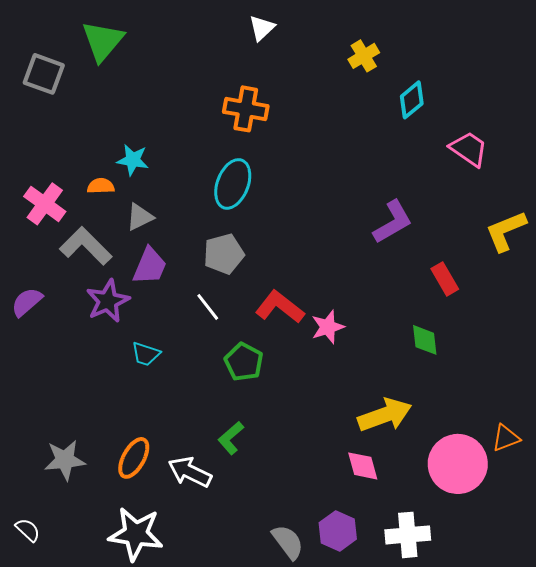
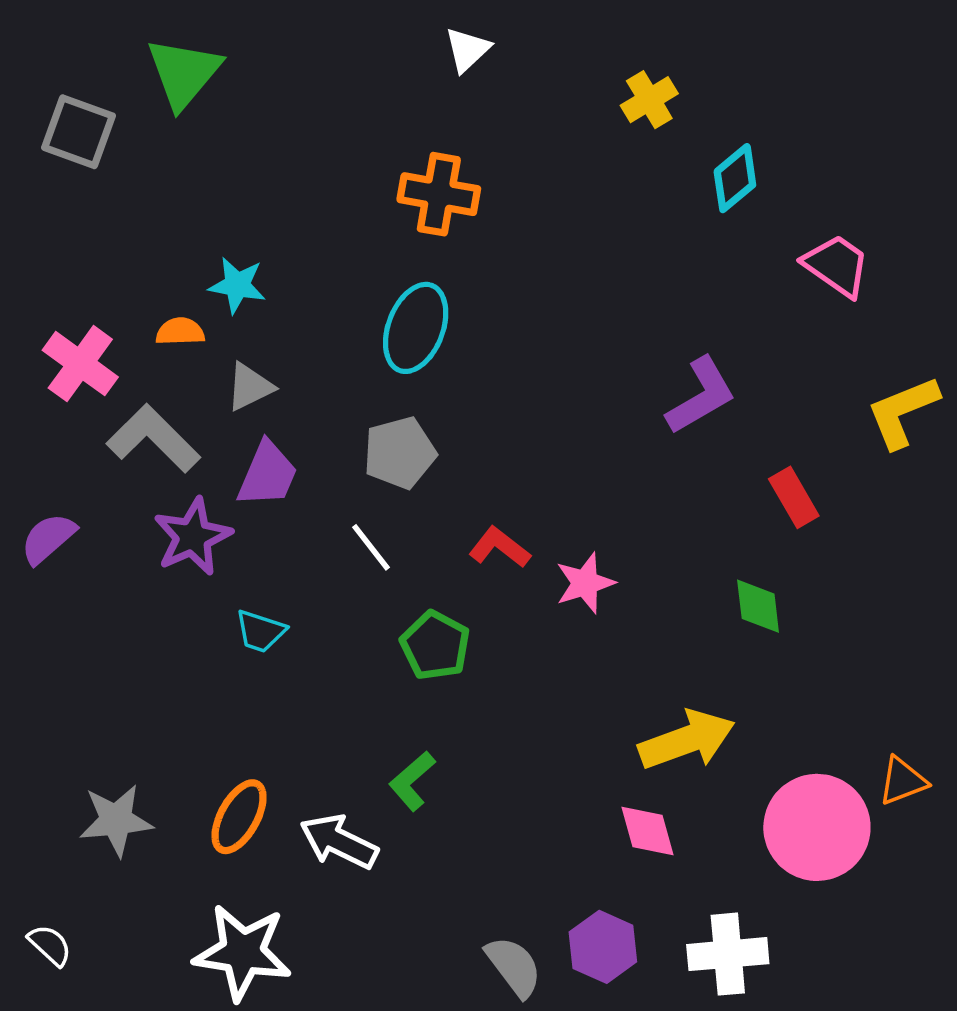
red L-shape: (280, 307) -> (499, 547), size x0.7

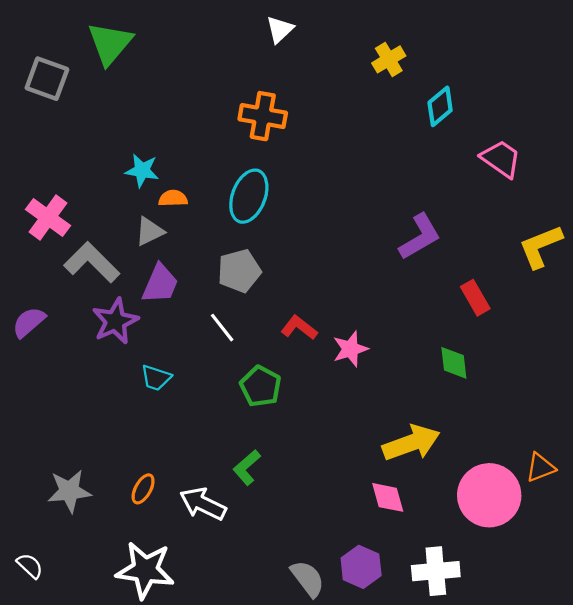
orange semicircle: (180, 331) -> (173, 198), moved
orange ellipse: (239, 817) -> (143, 489), size x0.7

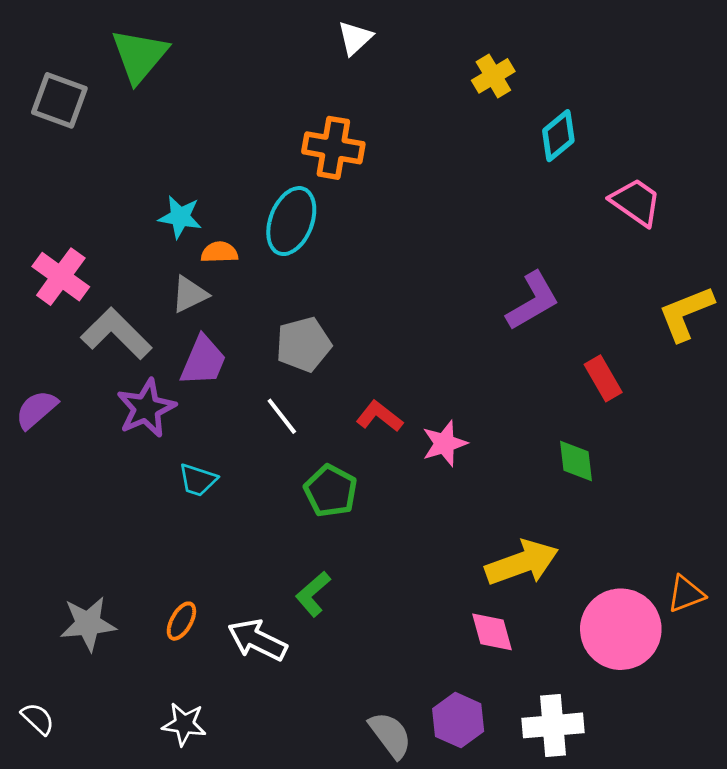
cyan ellipse: (249, 196) -> (291, 221), moved
white star: (145, 570) -> (184, 724), size x0.6

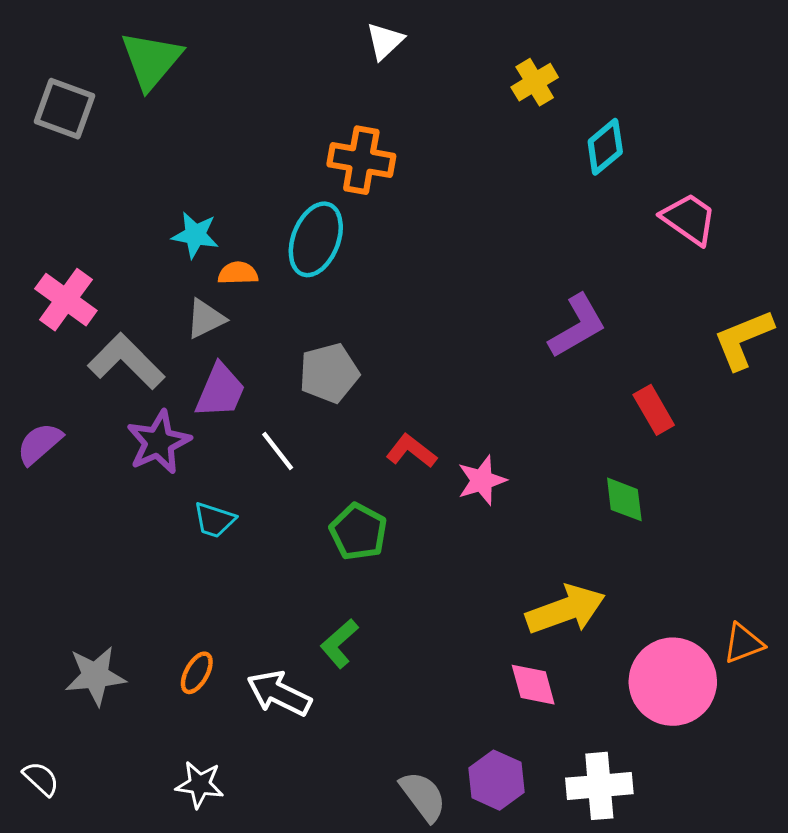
white line: (282, 416) -> (278, 451), moved

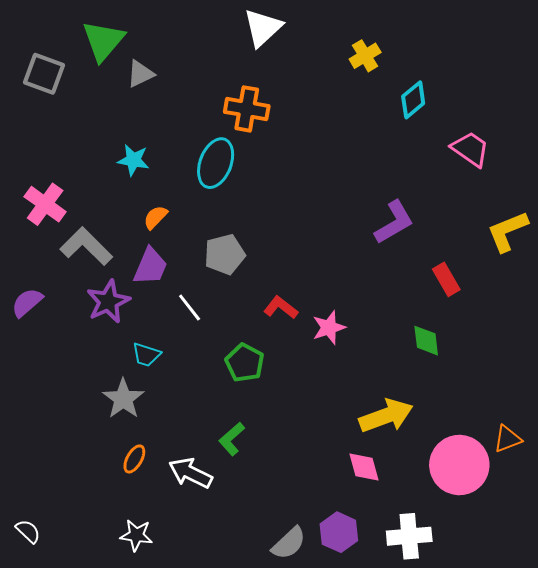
white triangle: (385, 41) -> (263, 28), size x1.5
orange semicircle: (238, 273) -> (155, 217), moved, turned -44
gray triangle: (206, 319) -> (140, 74), moved
gray star: (95, 676) -> (123, 399), moved, turned -30
gray semicircle: (423, 796) -> (289, 543), turned 84

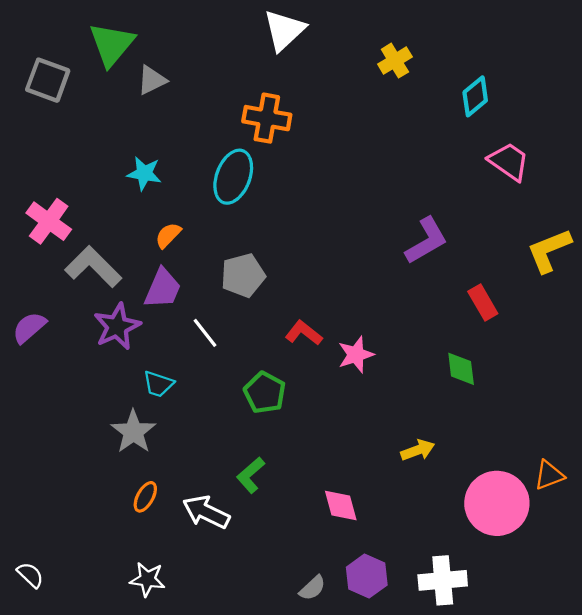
cyan diamond: (413, 100) -> (475, 96), moved
yellow arrow: (386, 416) -> (418, 450), size x0.6
pink diamond: (364, 467) -> (341, 505), moved
gray semicircle: (289, 543) -> (312, 588), size x0.7

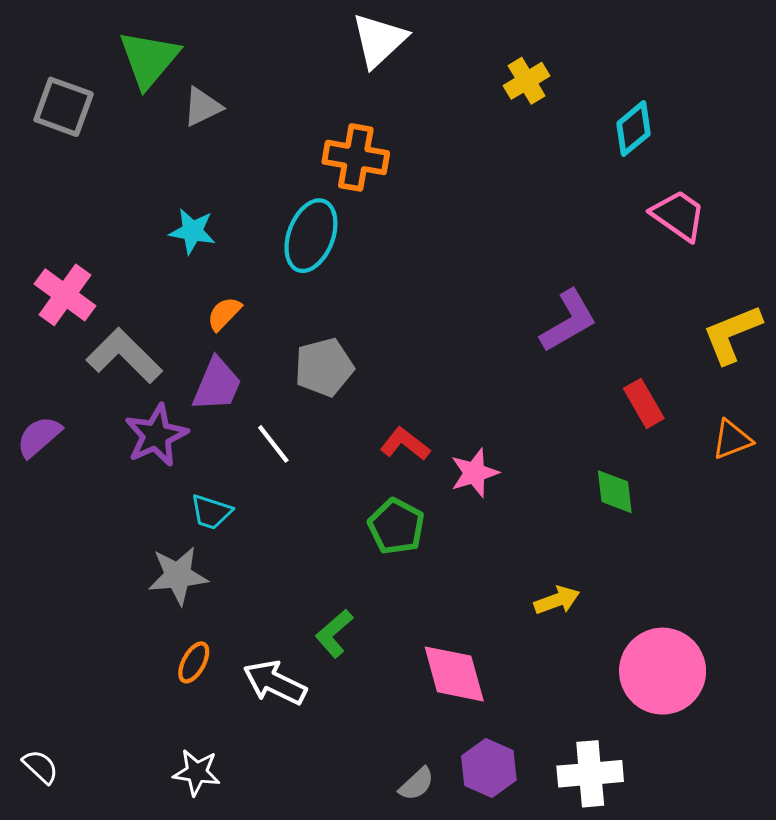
green pentagon: (265, 393) -> (396, 526), moved
gray star: (133, 432) -> (178, 576), turned 30
orange triangle: (549, 475) -> (732, 440), moved
pink diamond: (341, 505) -> (454, 674), size x1.4

